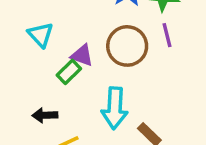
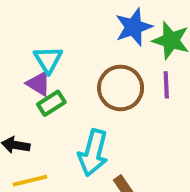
cyan triangle: (41, 35) -> (48, 59), moved
purple triangle: (82, 55) -> (39, 84), moved

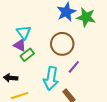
purple line: (166, 85) -> (74, 67), moved, turned 48

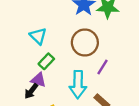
purple triangle: (20, 45) -> (38, 80), moved
black arrow: (11, 78) -> (31, 91), turned -48

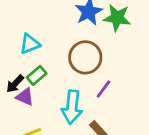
cyan triangle: (38, 36) -> (30, 44), turned 48
black arrow: (31, 91) -> (15, 84), moved

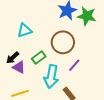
green rectangle: (37, 75) -> (39, 58), moved

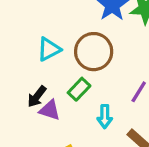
brown circle: (63, 42) -> (94, 52), moved
cyan arrow: (51, 77) -> (105, 116), size x0.6

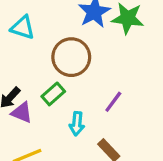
cyan triangle: (49, 49) -> (23, 28), moved, turned 40

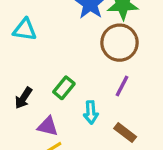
brown circle: (71, 57) -> (119, 43), moved
purple triangle: (22, 113) -> (48, 126), moved

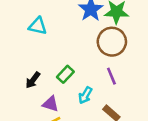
purple line: (122, 86) -> (111, 76), turned -54
cyan arrow: (91, 112) -> (85, 95), turned 30

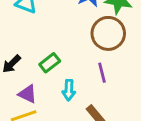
cyan arrow: (85, 95) -> (69, 90), turned -36

